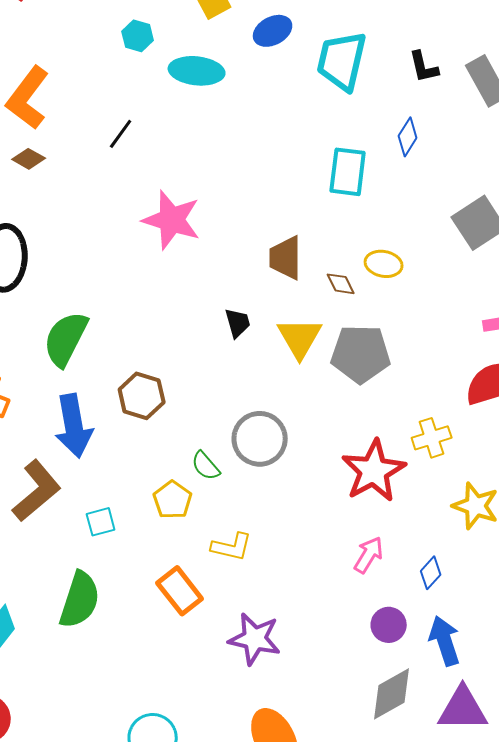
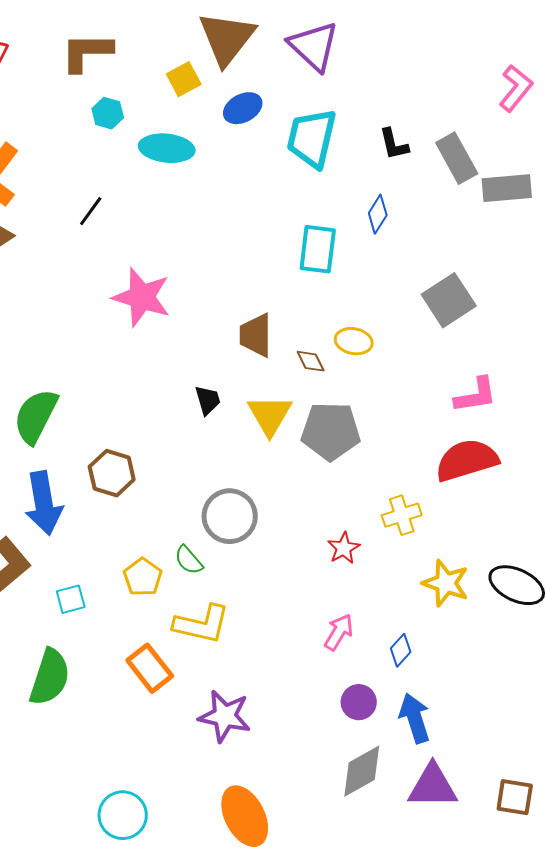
green semicircle: (206, 466) -> (189, 560), moved
red star: (374, 471) -> (344, 548), size x0.5
yellow L-shape: (232, 547) -> (202, 624), size x1.4

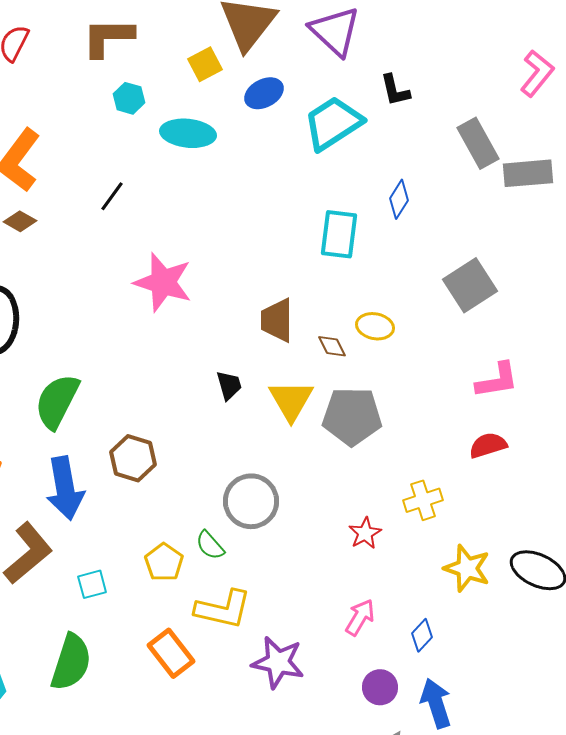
cyan trapezoid: (312, 138) -> (333, 123), turned 44
black L-shape: (394, 144) -> (395, 90), moved
red semicircle: (467, 460) -> (488, 445), size x0.6
purple star: (225, 716) -> (278, 662), moved

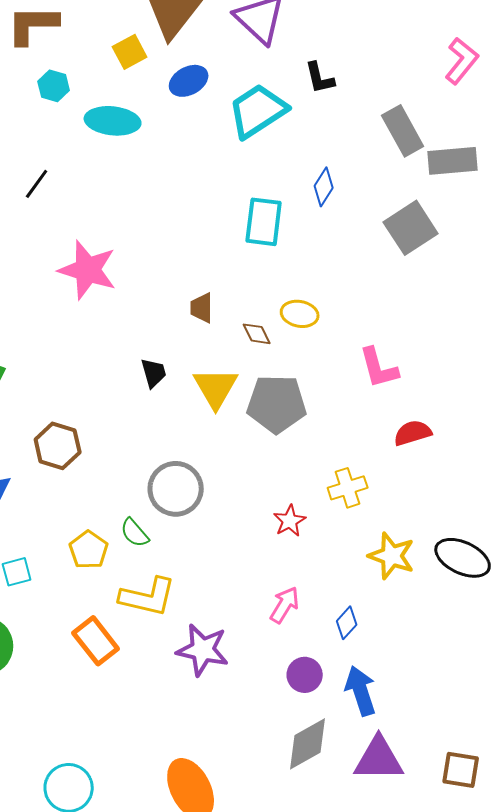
gray square: (470, 285) -> (411, 228), moved
brown trapezoid: (277, 320) -> (202, 308), size x0.7
pink L-shape: (497, 380) -> (379, 368), moved, turned 84

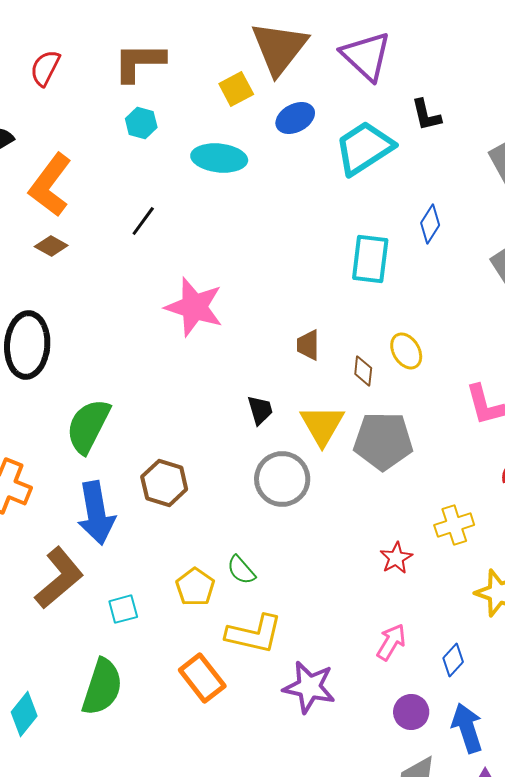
cyan hexagon: (54, 86) -> (141, 123), moved
yellow ellipse: (300, 314) -> (406, 351), turned 48
brown diamond: (257, 334) -> (363, 371), turned 32
gray circle: (176, 489) -> (282, 479), moved

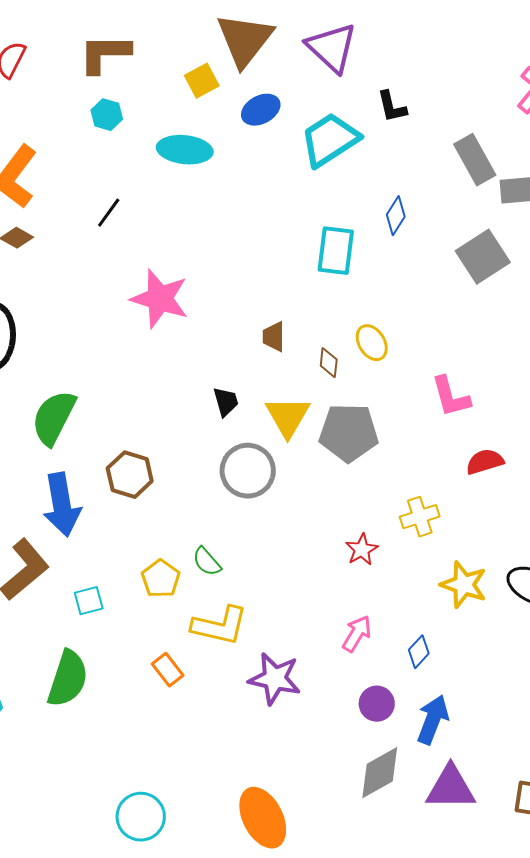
orange rectangle: (202, 678) -> (168, 670), size x0.7
blue arrow: (467, 728) -> (433, 720), turned 39

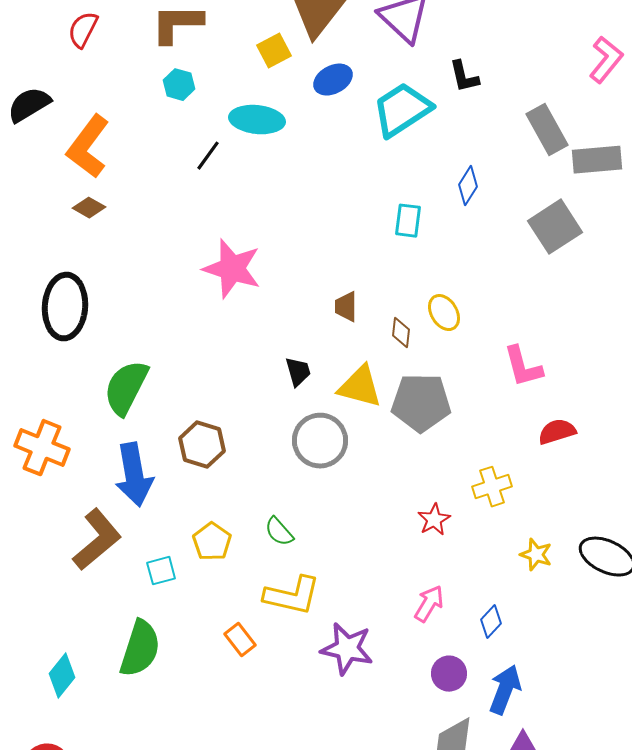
black line: (109, 213) -> (208, 156), moved
cyan rectangle: (336, 251) -> (408, 221), size x0.7
yellow triangle: (288, 417) -> (360, 387), turned -45
yellow pentagon: (161, 579) -> (212, 542), moved
yellow star: (464, 585) -> (536, 555), size x0.7

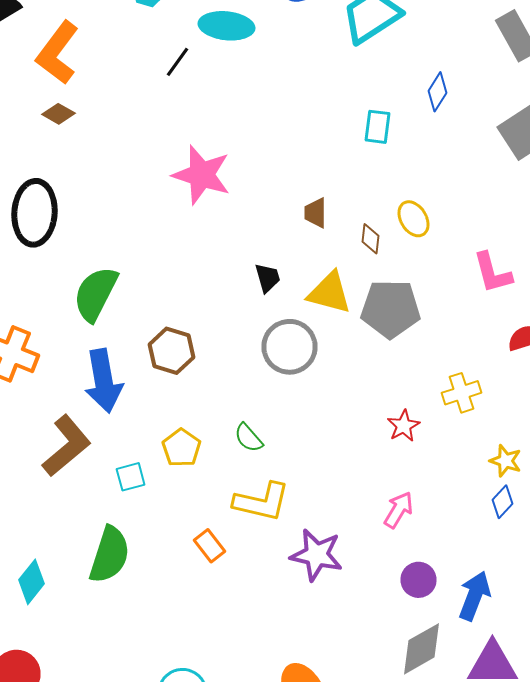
blue diamond: (491, 622) -> (502, 502), moved

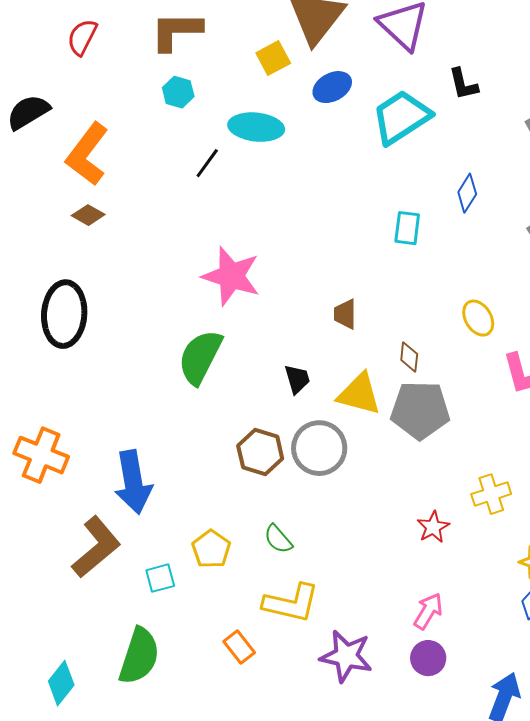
yellow ellipse: (414, 219) -> (478, 318), moved
brown diamond: (370, 239) -> (409, 357), moved
green semicircle: (96, 294) -> (200, 357), moved
brown hexagon: (172, 351) -> (260, 452), moved
purple circle: (418, 580) -> (428, 658), moved

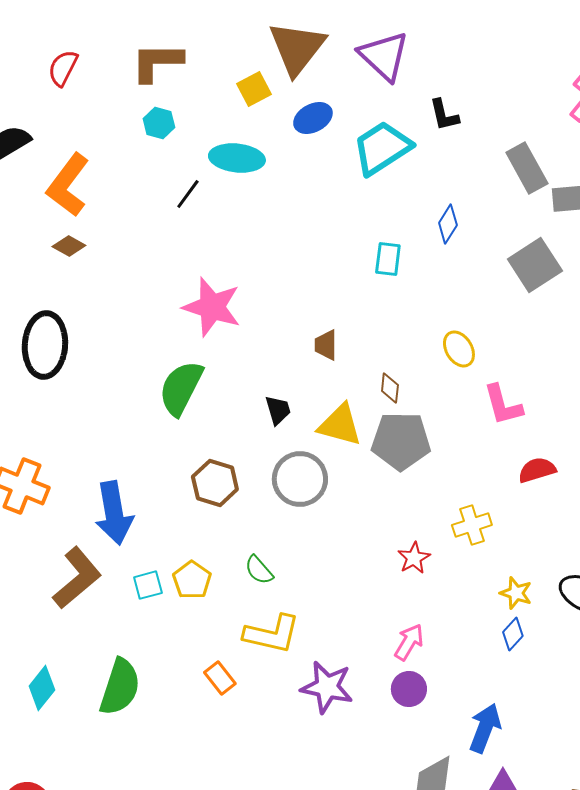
brown hexagon: (260, 452) -> (215, 483), moved
cyan square: (160, 578) -> (148, 585), moved
cyan diamond: (61, 683) -> (42, 688), moved

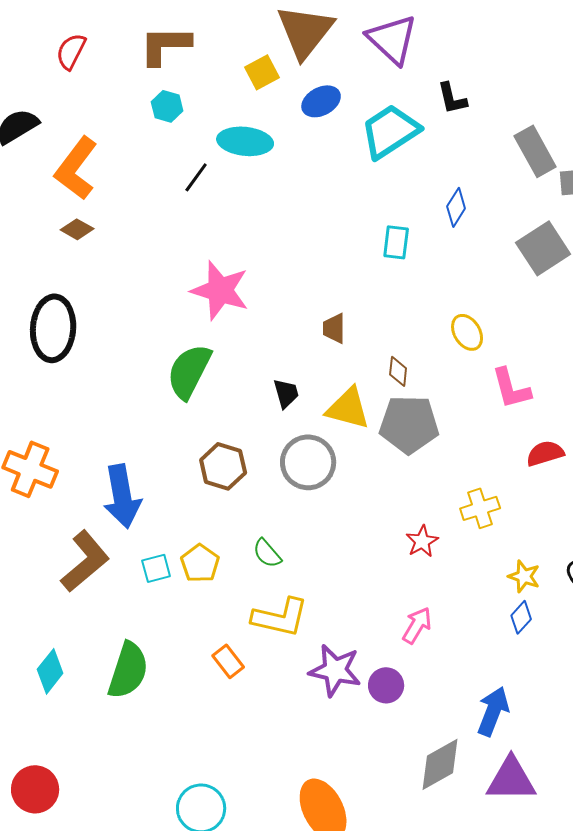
purple circle: (409, 689) -> (386, 685), moved

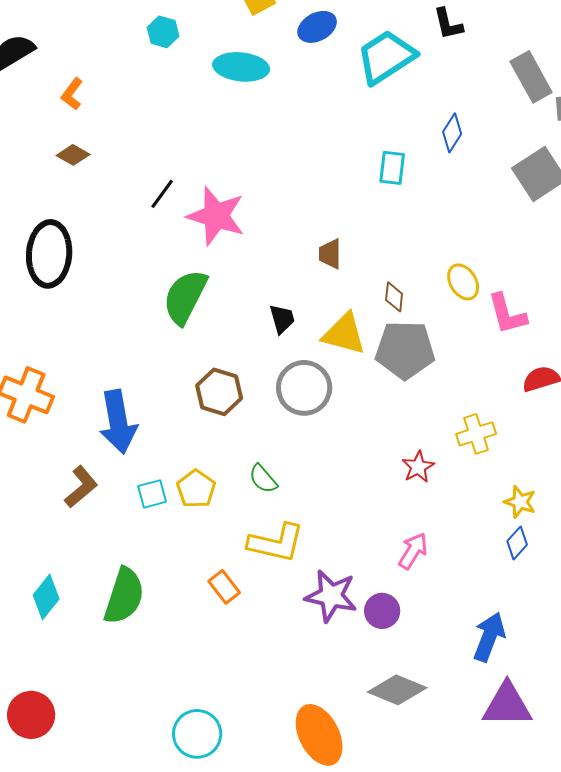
orange L-shape: (76, 168) -> (72, 94), size x0.5
black line: (196, 177) -> (162, 194), moved
yellow ellipse: (467, 332) -> (463, 282), moved
brown L-shape: (85, 561) -> (81, 487), size x0.7
gray diamond: (440, 764) -> (397, 690), moved, turned 52

